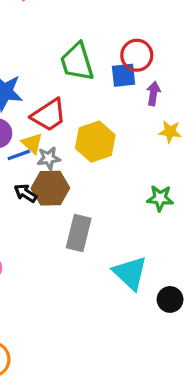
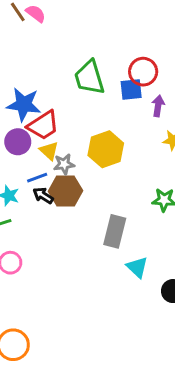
red trapezoid: (49, 115) -> (43, 125), moved
blue line: (19, 155) -> (37, 178), moved
gray rectangle: (79, 233) -> (115, 231), moved
cyan triangle: (130, 273) -> (137, 267), size x0.7

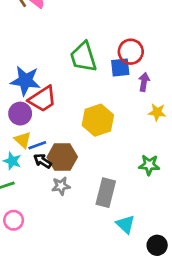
yellow triangle: (49, 151) -> (23, 140), moved
gray star: (64, 164) -> (61, 186), moved

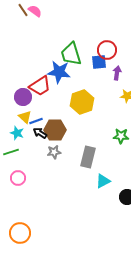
blue star: (25, 81) -> (59, 72), moved
cyan triangle: (125, 224) -> (103, 181), turned 49

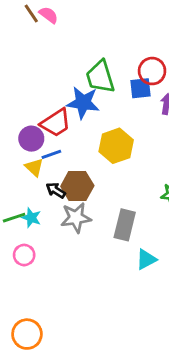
blue line: (36, 121) -> (51, 154), moved
cyan star: (17, 133) -> (31, 218), moved
gray star: (54, 152) -> (76, 218), size x1.5

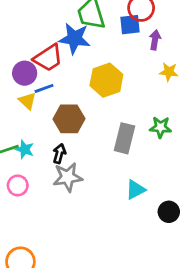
black arrow: (56, 190) -> (59, 154), moved, turned 72
gray star: (76, 218) -> (68, 177), moved
gray rectangle: (125, 225) -> (124, 138), moved

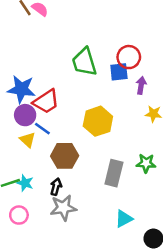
blue star: (75, 38) -> (21, 89), moved
blue line: (44, 88) -> (42, 129), turned 56

